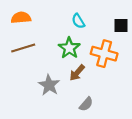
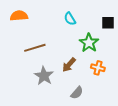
brown line: (23, 48) -> (35, 48), moved
green star: (69, 48) -> (89, 43), moved
orange cross: (104, 54) -> (98, 68), moved, size x0.6

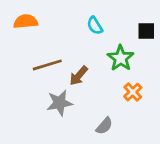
brown arrow: (69, 65) -> (79, 76), moved
orange cross: (98, 68) -> (133, 92), turned 32
gray star: (44, 76) -> (60, 103), turned 30

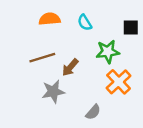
orange semicircle: (26, 22) -> (50, 19), moved
green star: (121, 58) -> (108, 52), turned 30
orange cross: (133, 92) -> (119, 82), size x1.5

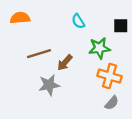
orange semicircle: (50, 19) -> (20, 18), moved
orange cross: (119, 82) -> (110, 76), turned -30
gray semicircle: (93, 112) -> (112, 103), moved

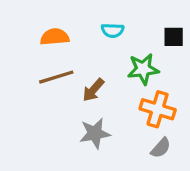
orange semicircle: (20, 18) -> (55, 37), moved
cyan semicircle: (78, 21) -> (113, 30), turned -56
gray star: (49, 85) -> (95, 133), moved

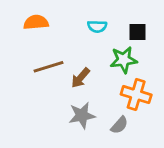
orange semicircle: (55, 37) -> (36, 22), moved
black square: (174, 37) -> (137, 32), moved
gray semicircle: (161, 148) -> (119, 125), moved

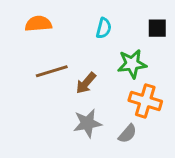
cyan semicircle: (97, 26) -> (104, 28), turned -78
black square: (137, 32) -> (157, 28), moved

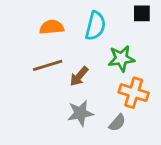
orange semicircle: (38, 24) -> (52, 27), moved
cyan semicircle: (104, 28) -> (95, 26), size x1.5
black square: (157, 28) -> (142, 13), moved

